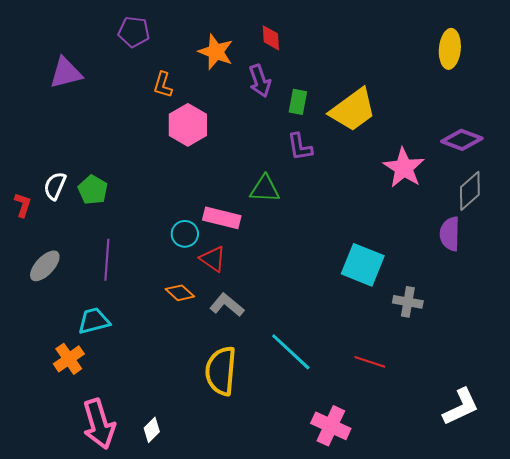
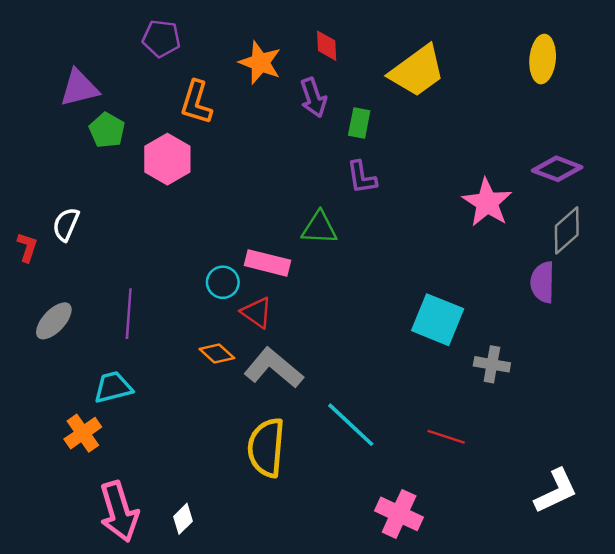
orange L-shape: (163, 85) -> (196, 102), size x1.4
yellow trapezoid: (353, 110) -> (417, 71), moved
pink hexagon: (188, 125) -> (167, 159), moved
green pentagon: (93, 190) -> (107, 130), moved
gray L-shape: (227, 305) -> (274, 368), size x1.4

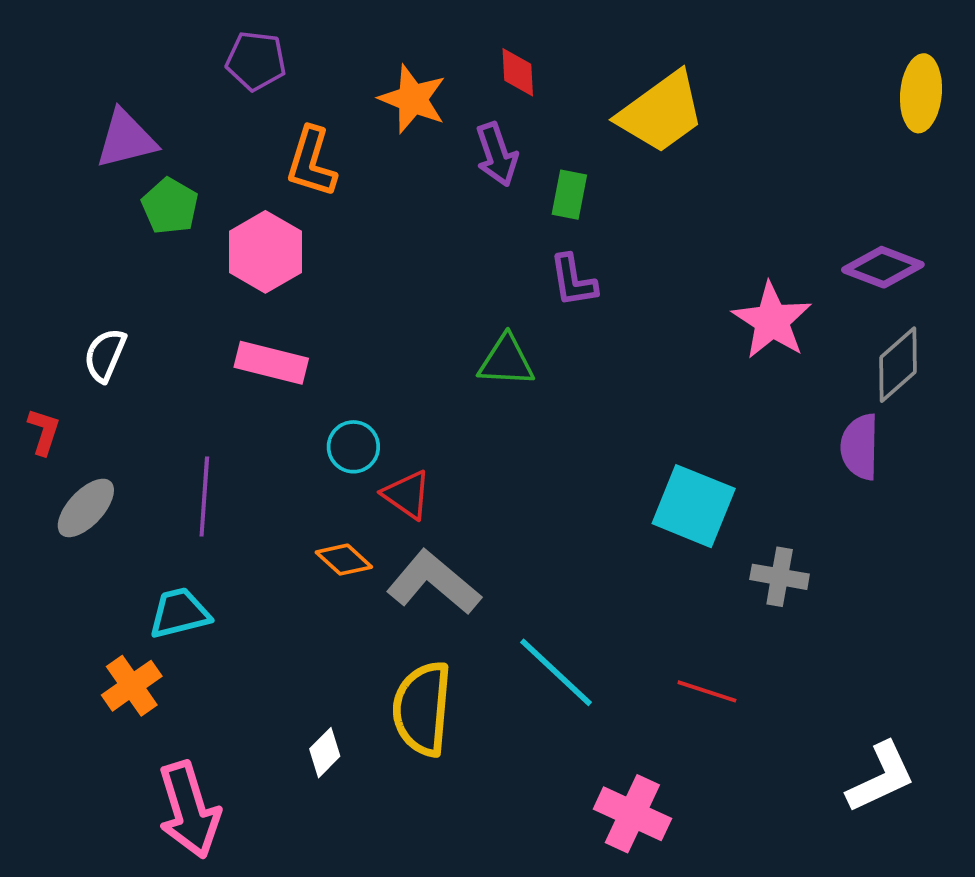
yellow ellipse: (543, 59) -> (921, 93), moved
red L-shape: (27, 247) -> (44, 432), moved
pink rectangle: (267, 263) -> (271, 363), moved
white diamond: (183, 519) -> (325, 753), moved

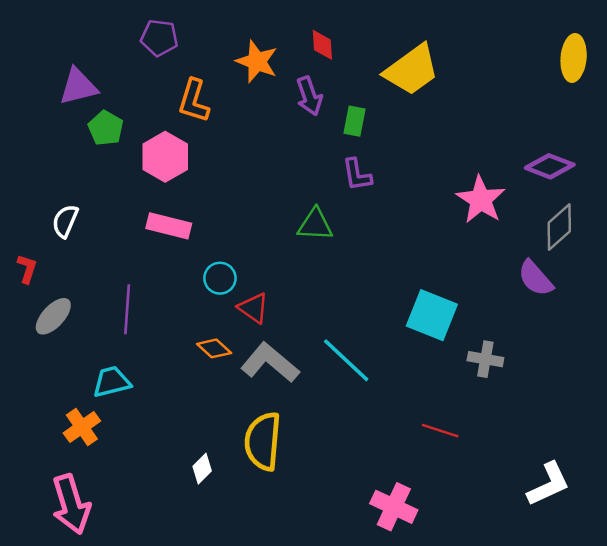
purple semicircle: (860, 447) -> (535, 278), turned -42
cyan line: (556, 672) -> (346, 360), moved
pink arrow: (189, 810) -> (71, 504), moved

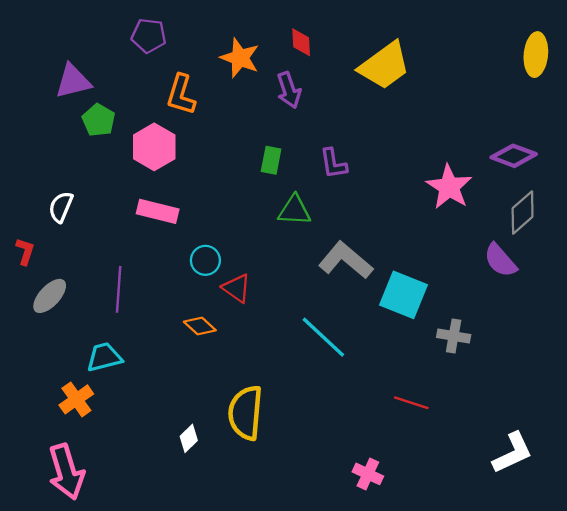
green rectangle: (354, 121) -> (271, 160), moved
gray L-shape: (270, 363) -> (346, 260), moved
pink cross: (394, 507) -> (368, 474), size x0.7

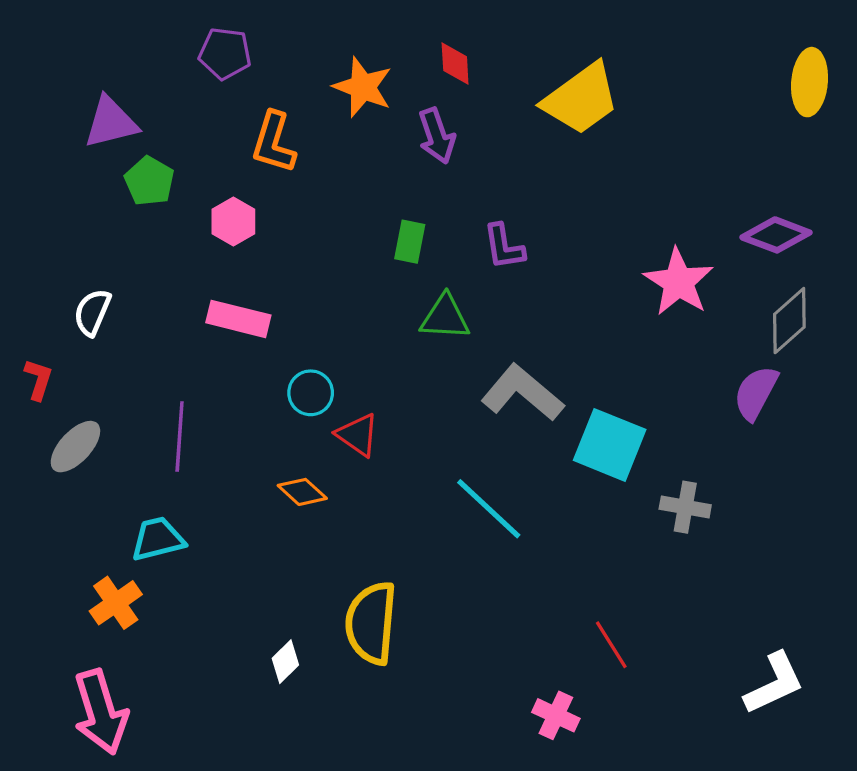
pink hexagon: (154, 147) -> (233, 221), size x0.7
purple semicircle: (500, 260) -> (756, 393), turned 69
red line: (411, 403) -> (611, 645), moved, turned 40

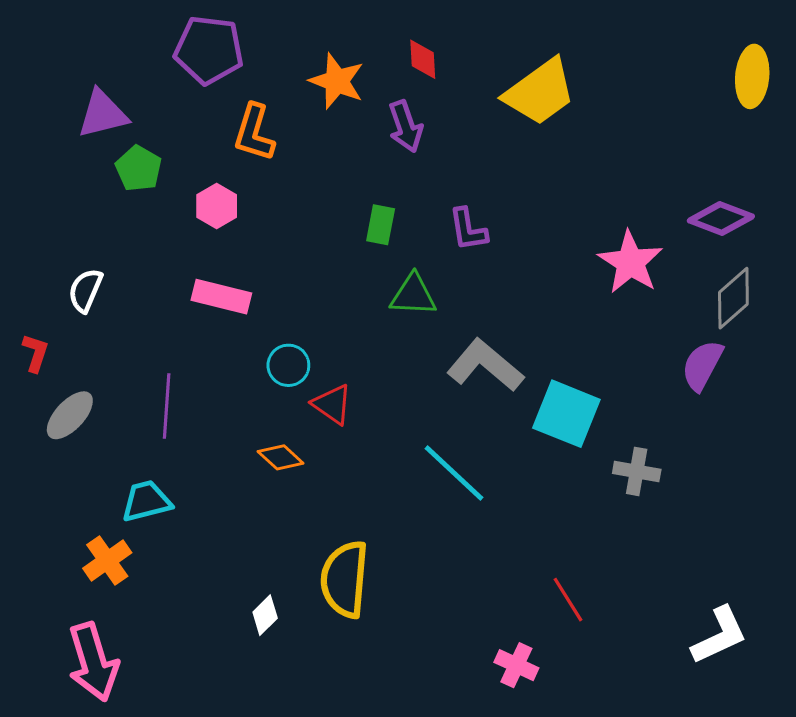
purple pentagon: (225, 54) -> (209, 50), size x1.4

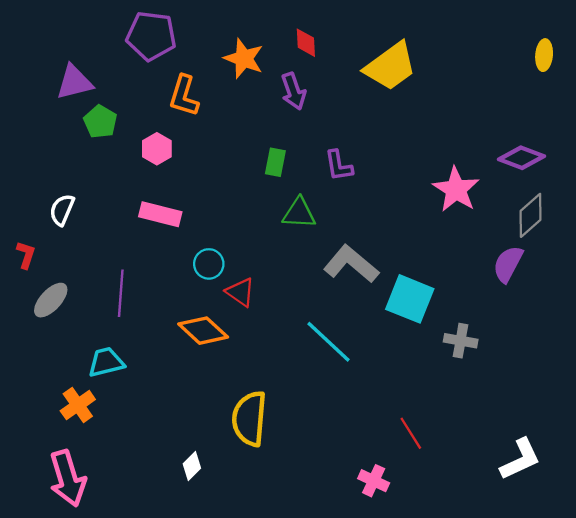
yellow ellipse: (752, 76) -> (544, 55), size x0.7
orange diamond: (281, 457) -> (203, 331), size x1.5
white diamond: (265, 615) -> (192, 466), moved

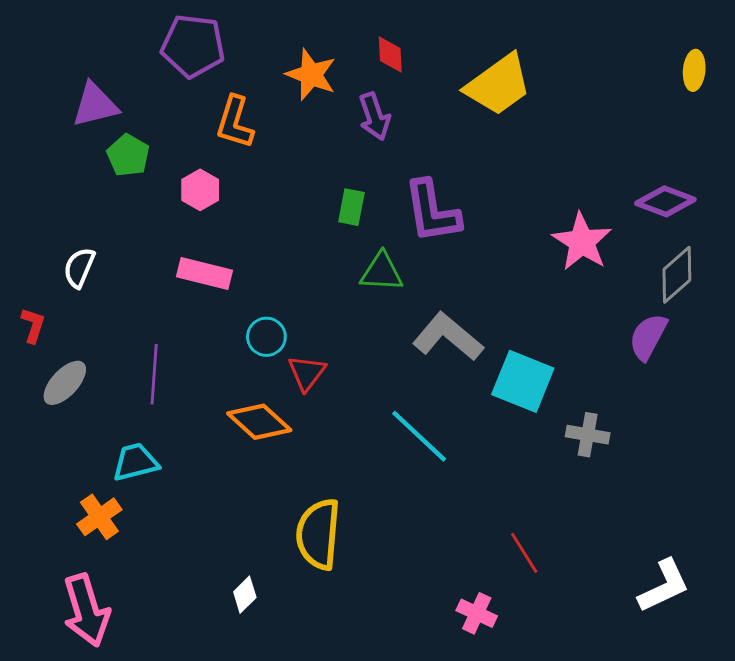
purple L-shape: (339, 166) -> (432, 211), size x1.6
red triangle: (240, 292) -> (307, 373), turned 32

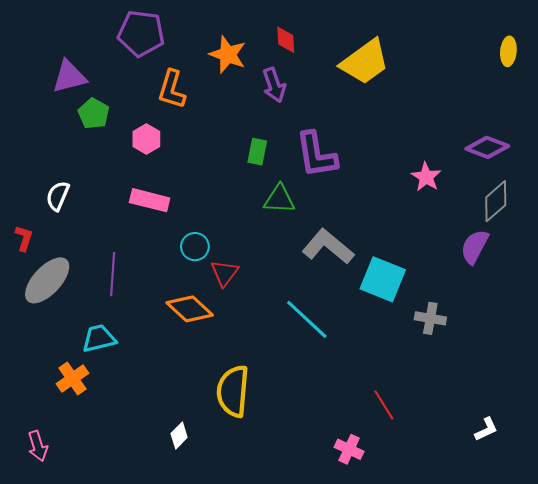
pink star: (582, 242) -> (426, 177), size x0.7
gray ellipse: (65, 383) -> (47, 280), size x1.4
white L-shape: (664, 586) -> (486, 429), size x0.6
pink arrow: (86, 610) -> (38, 446), moved, size x0.6

